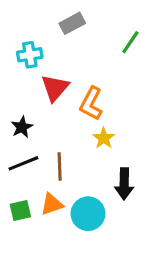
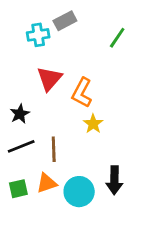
cyan cross: (30, 55) -> (38, 35), moved
black arrow: (124, 184) -> (114, 180), moved

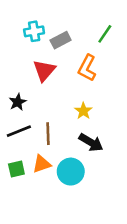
gray rectangle: (65, 21) -> (61, 40), moved
orange L-shape: (82, 93) -> (87, 68), moved
black arrow: (114, 180) -> (91, 142), moved, turned -60

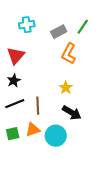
gray rectangle: (61, 40) -> (59, 32), moved
red triangle: (44, 70) -> (16, 56), moved

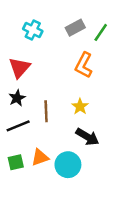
cyan cross: (27, 25) -> (33, 30), turned 35
gray rectangle: (59, 32) -> (75, 28), moved
brown line: (38, 106) -> (46, 111), moved

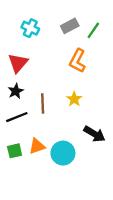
black arrow: (87, 137) -> (94, 134), moved

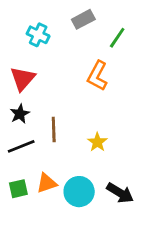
gray rectangle: (70, 26) -> (83, 19), moved
yellow star: (74, 99) -> (97, 142), moved
black arrow: (94, 134) -> (120, 193), moved

